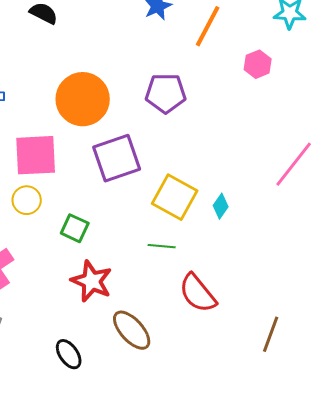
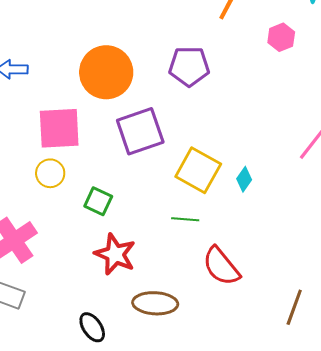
brown ellipse: (132, 330) -> (155, 303), turned -45

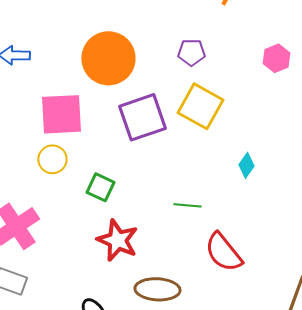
pink hexagon: (281, 37) -> (276, 58), moved
purple pentagon: (189, 66) -> (191, 52), size x0.7
yellow square: (198, 170) -> (200, 106), moved

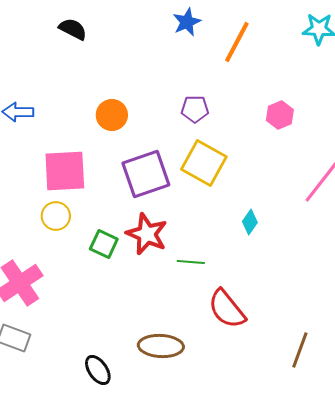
orange circle: (108, 58) -> (112, 115), size x0.6
red star: (117, 240) -> (147, 234), moved

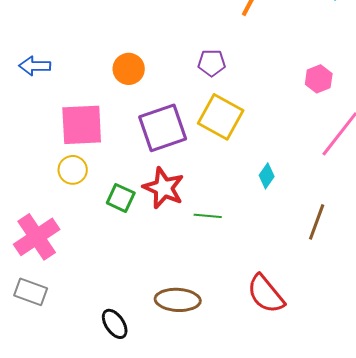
pink hexagon: (280, 115) -> (319, 79), moved
red semicircle: (227, 309) -> (266, 294), moved
brown line: (300, 350) -> (317, 222), moved

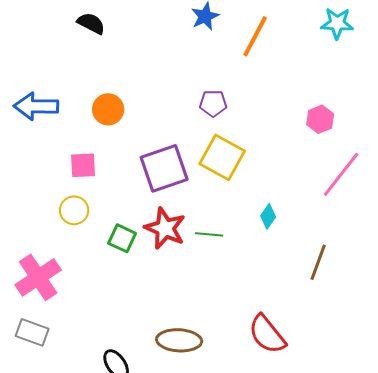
blue arrow: (35, 66) -> (36, 106), size x1.4
orange circle: (129, 69) -> (108, 109), moved
pink square: (82, 125) -> (83, 165), size x0.6
green line: (208, 216) -> (209, 234), moved

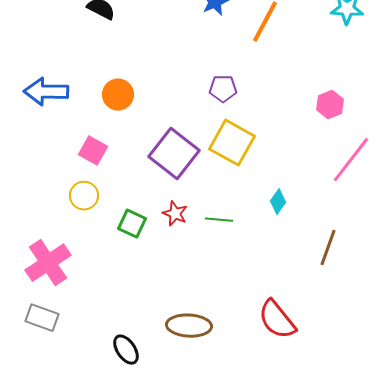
pink square: (83, 165) -> (93, 151), turned 32
purple square: (164, 168) -> (174, 154), turned -33
red star: (165, 228) -> (175, 214), size x0.6

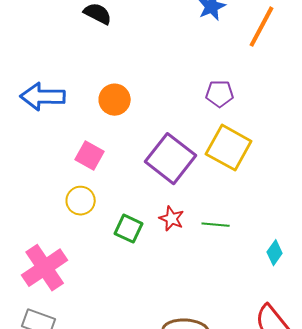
cyan diamond: (278, 202) -> (275, 253), moved

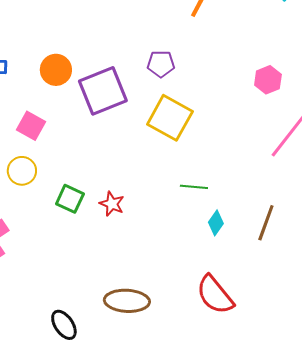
purple square: (171, 159) -> (103, 91), moved, turned 30
red star: (172, 219) -> (112, 204), moved
green line: (216, 225) -> (194, 187), moved

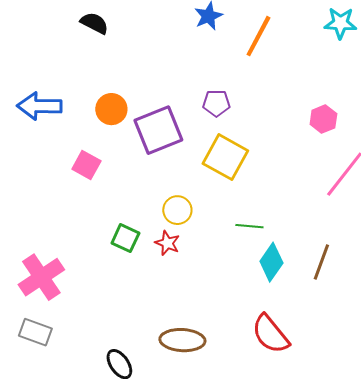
yellow circle: (22, 171) -> (177, 210), moved
cyan diamond: (216, 223) -> (271, 262), size x1.5

